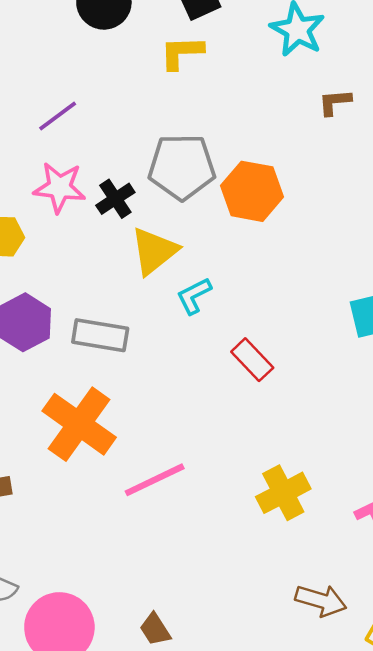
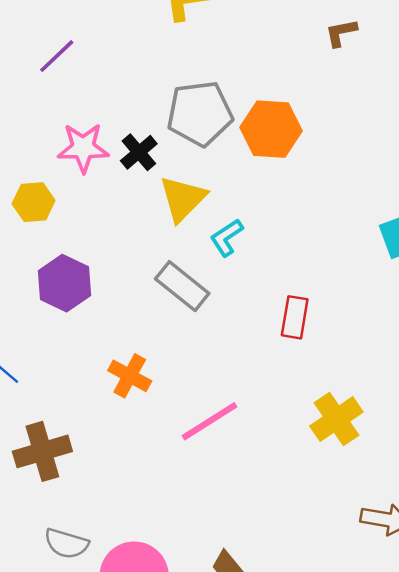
purple line: (58, 116) -> (57, 56), moved
gray rectangle: (100, 335) -> (182, 286), moved, turned 36
red rectangle: (252, 360) -> (295, 317), moved, turned 60
orange cross: (79, 424) -> (130, 376), size x0.6

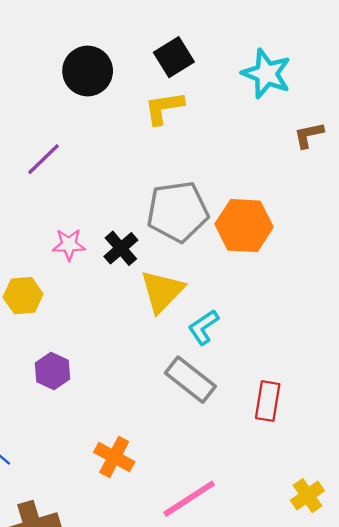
pink star: (83, 148) -> (69, 245), size x0.7
purple hexagon: (64, 283) -> (53, 371), size x0.7
gray rectangle: (182, 286) -> (190, 380), moved
yellow cross: (336, 419) -> (307, 496), size x0.7

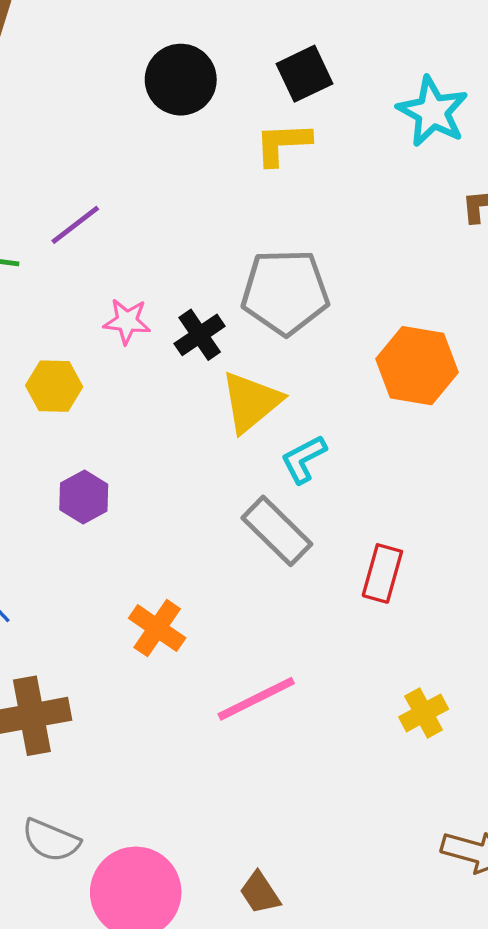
purple line: (44, 159) -> (75, 225), moved
orange hexagon: (244, 226) -> (417, 366), moved

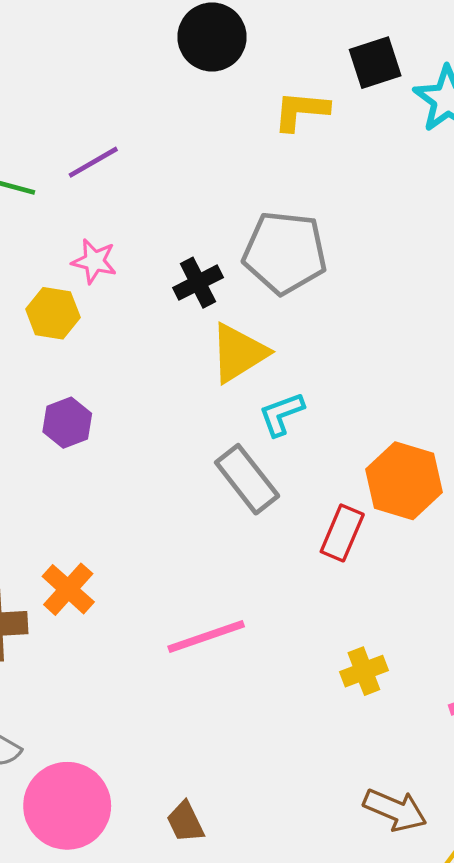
black square: (304, 74) -> (375, 63), moved
pink star: (127, 321) -> (94, 261), moved
orange hexagon: (417, 366) -> (404, 481), moved
orange cross: (157, 628) -> (68, 589), moved

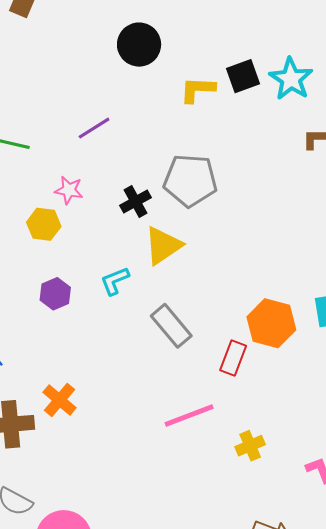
black square: (375, 63) -> (243, 76), moved
purple line: (93, 162) -> (94, 128), moved
cyan L-shape: (281, 414) -> (115, 281), moved
pink line: (206, 637) -> (189, 416), moved

